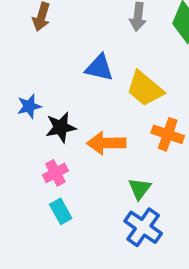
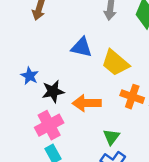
blue star: (29, 106) -> (30, 76), turned -30
pink cross: (55, 173) -> (49, 125), size x1.5

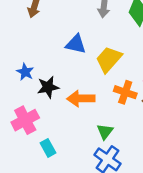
yellow trapezoid: (115, 63) -> (109, 59), turned 92
pink cross: (49, 125) -> (25, 120), moved

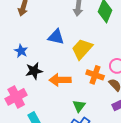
blue star: (25, 72) -> (21, 51), moved

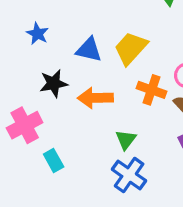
blue triangle: (56, 37) -> (89, 50), moved
blue star: (21, 51) -> (37, 34), moved

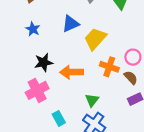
blue triangle: (89, 50) -> (70, 24), moved, turned -36
pink cross: (25, 125) -> (37, 90), moved
cyan rectangle: (54, 161) -> (59, 118), moved

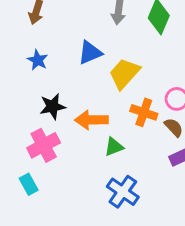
green triangle: (92, 100) -> (114, 147), moved, turned 32
cyan rectangle: (59, 118) -> (29, 184), moved

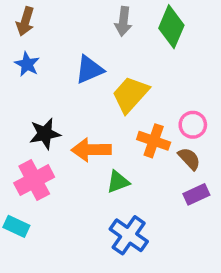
blue star: (38, 60) -> (27, 64), moved
cyan rectangle: (29, 184) -> (16, 226), turned -36

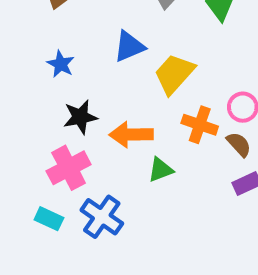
blue star: (27, 64) -> (61, 64), moved
blue cross: (129, 235) -> (102, 217), moved

